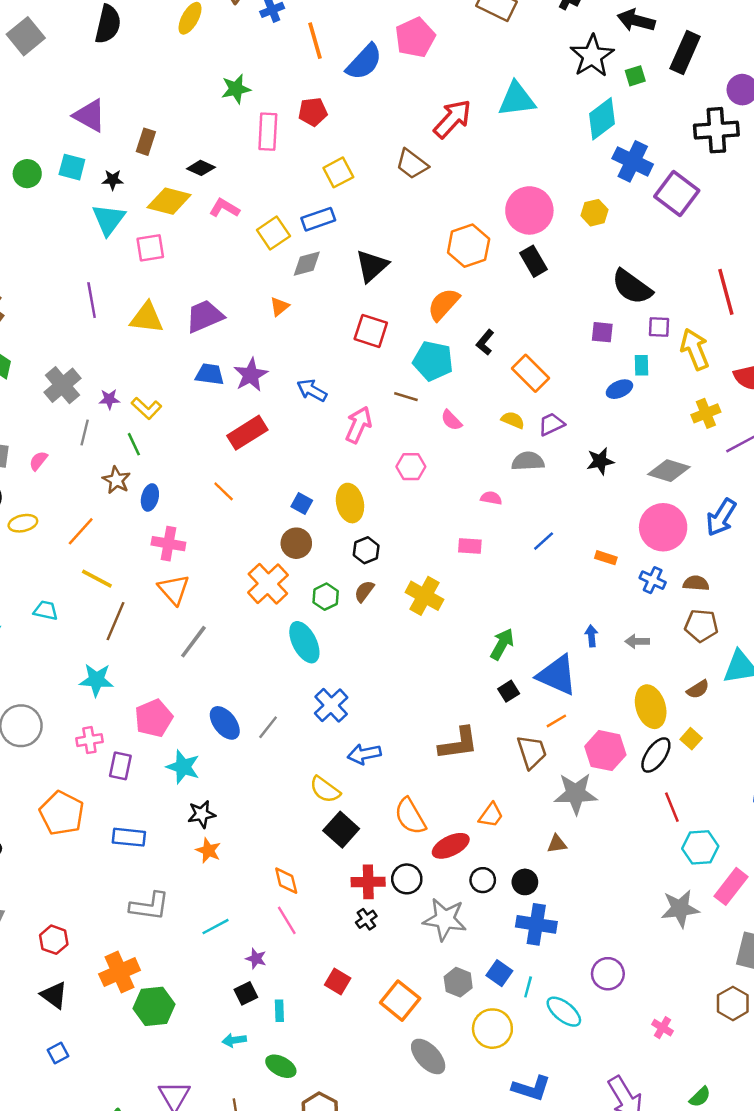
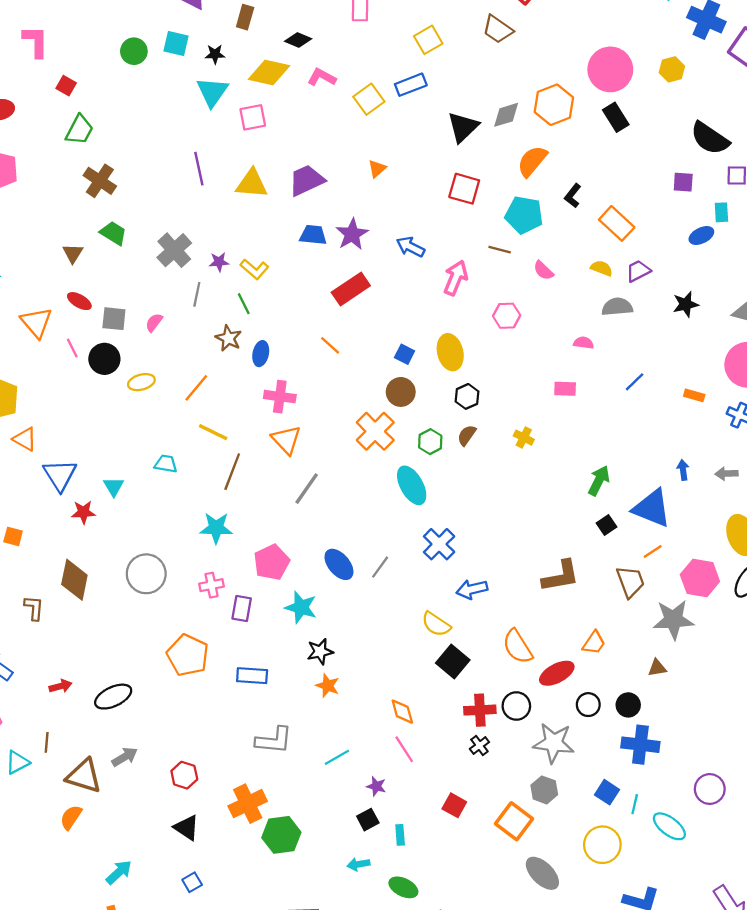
gray diamond: (307, 264) -> (506, 115), moved
yellow cross: (424, 596) -> (524, 438), size x0.6
gray hexagon: (458, 982) -> (544, 790), moved

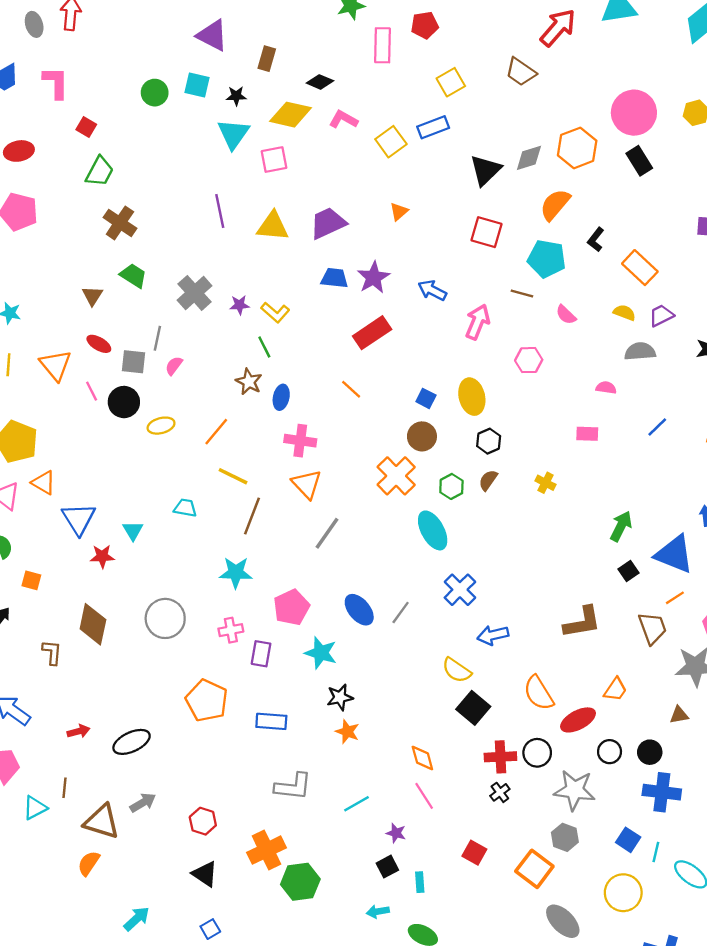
gray line: (197, 294) -> (157, 338), moved

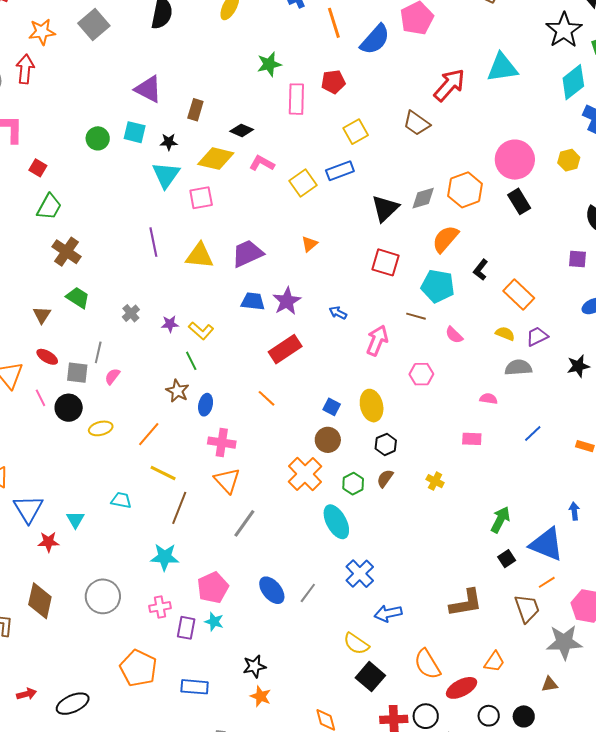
blue arrow: (432, 290) -> (338, 313), size x0.7
gray cross: (195, 293) -> (131, 313), size x0.6
cyan star: (321, 653) -> (214, 622), moved, size x0.7

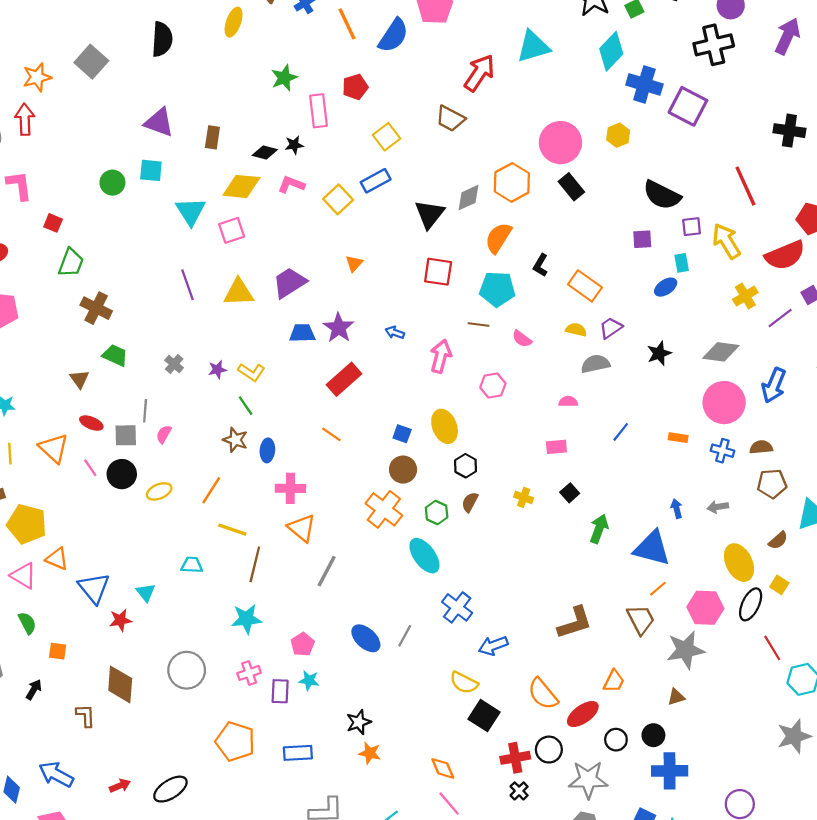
black star: (169, 142) -> (294, 145), moved
black square: (507, 559) -> (570, 493), moved
pink pentagon: (213, 588) -> (303, 644), size x0.7

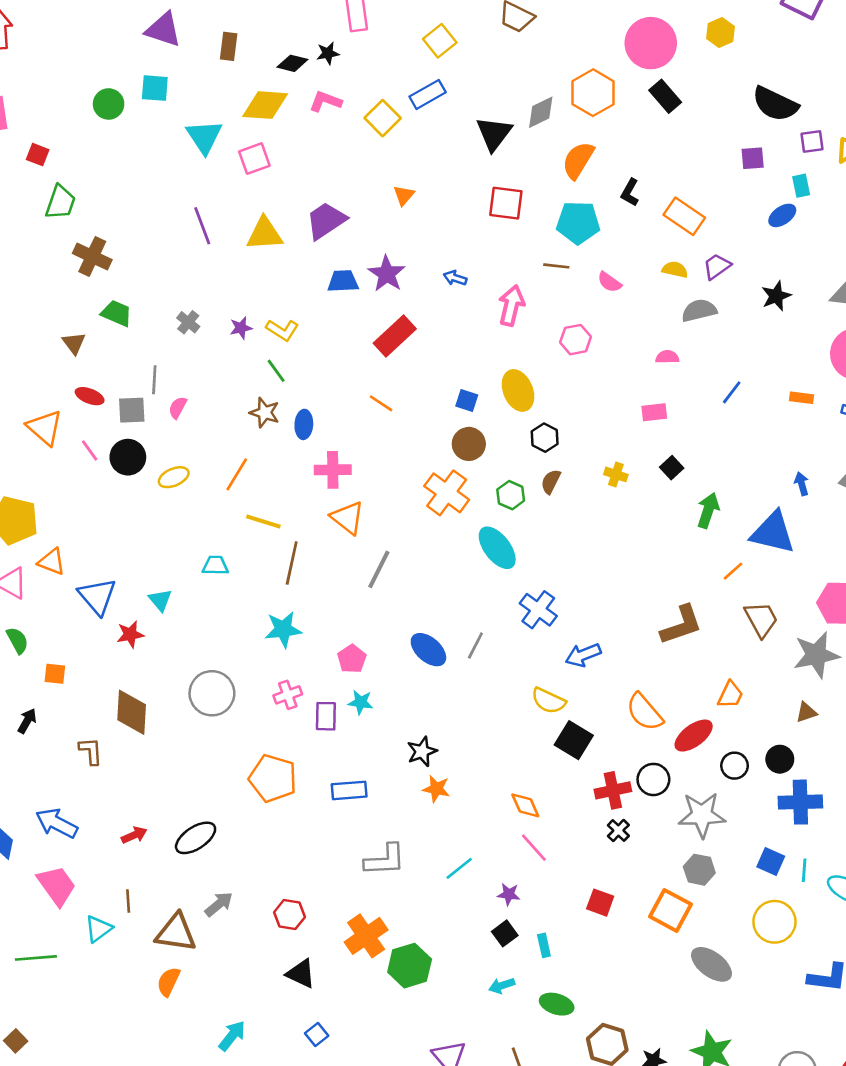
orange line: (658, 589) -> (733, 571), moved

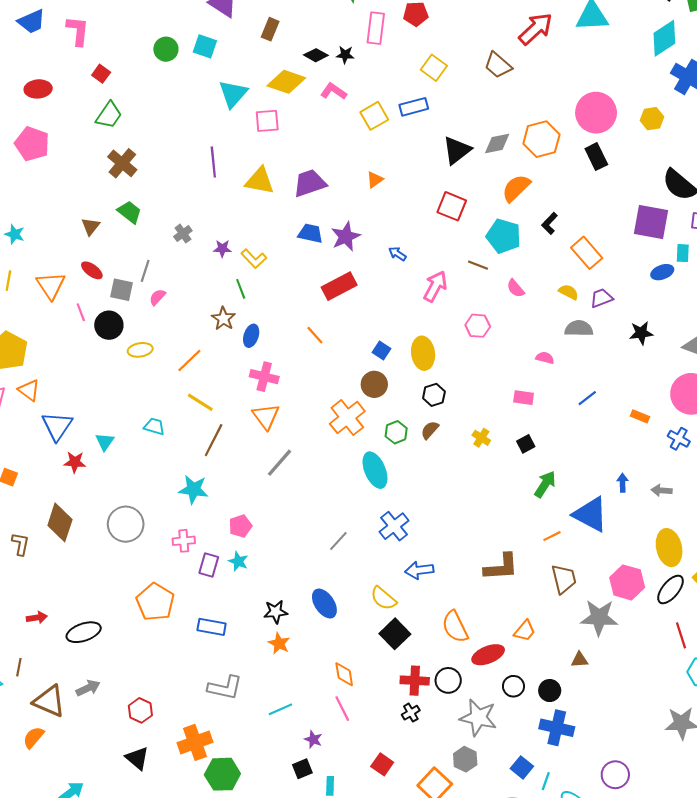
yellow square: (440, 41) -> (434, 68), turned -30
purple square: (753, 158) -> (651, 222), size x1.8
blue ellipse: (428, 650) -> (324, 604), moved

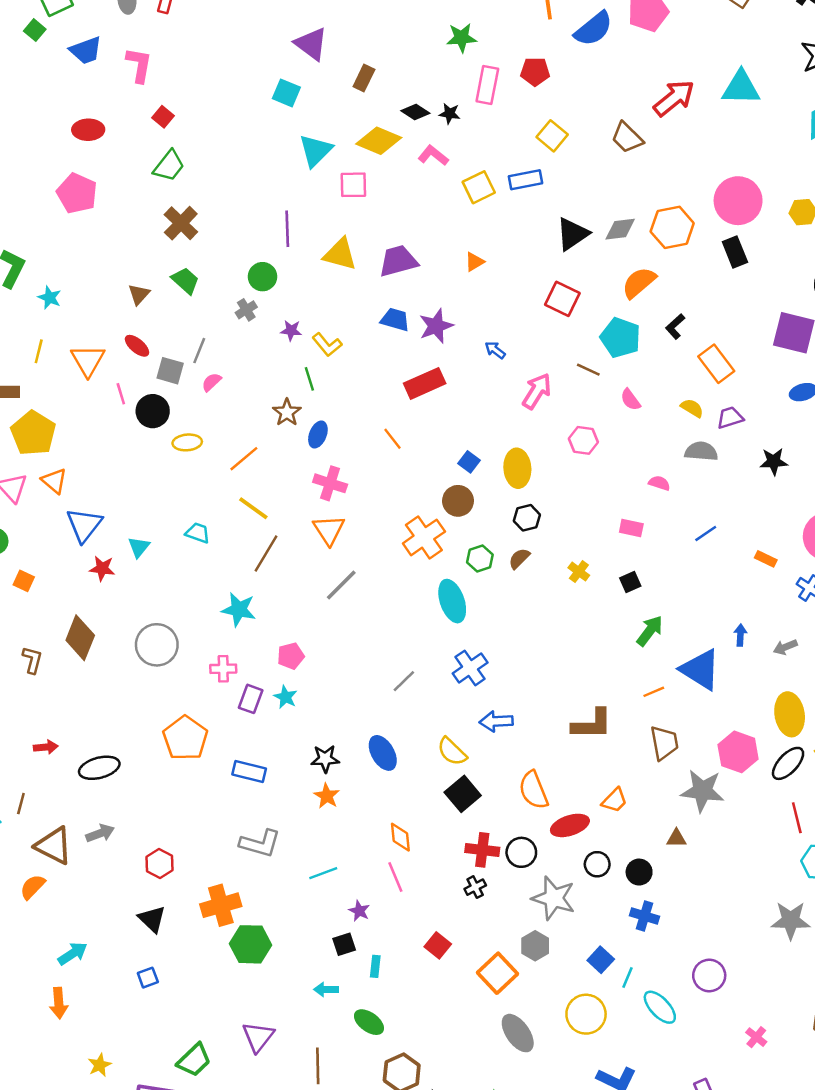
green circle: (166, 49) -> (263, 277), moved
gray arrow: (662, 490) -> (785, 647), turned -30
blue cross: (557, 728) -> (645, 916), size x0.7

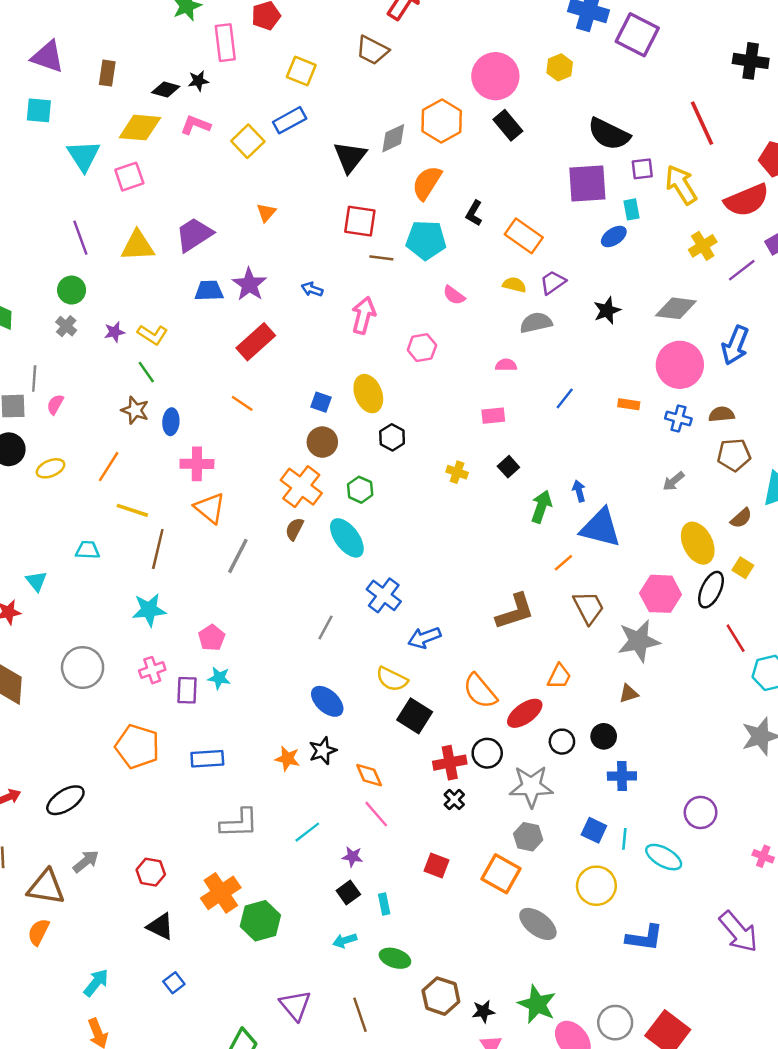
brown line: (588, 370) -> (381, 258), moved
brown semicircle: (519, 559) -> (294, 529), moved
blue arrow: (740, 635) -> (579, 491), moved
black star: (325, 759) -> (323, 751), moved

